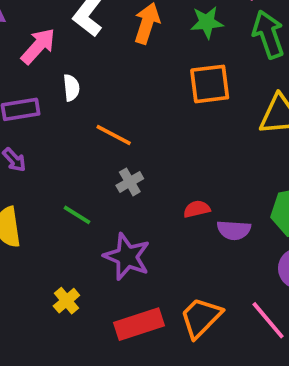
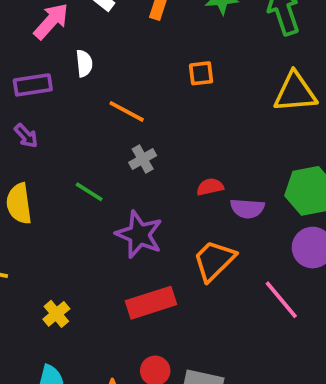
orange square: (210, 84) -> (201, 73), moved, size x0.6
yellow cross: (66, 301) -> (56, 314), moved
orange trapezoid: (201, 318) -> (214, 261), moved

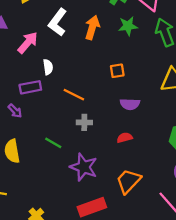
purple rectangle: (33, 85) -> (30, 87), moved
gray cross: (143, 159) -> (84, 122), turned 32
purple semicircle: (247, 208) -> (130, 104), moved

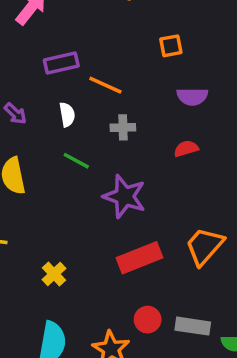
white semicircle: (48, 67) -> (67, 115), moved
purple rectangle: (30, 87) -> (61, 63), moved
orange trapezoid: (128, 181) -> (205, 246), moved

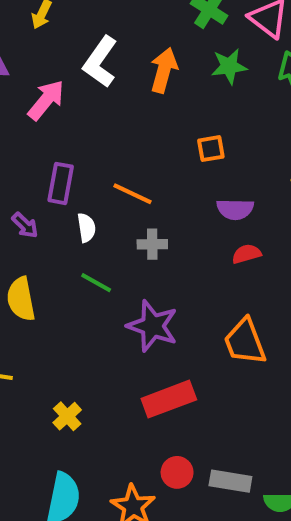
purple rectangle: (61, 63) -> (61, 183), moved, turned -68
red semicircle: (186, 149) -> (247, 254), moved
orange trapezoid: (205, 246) -> (245, 342), moved, turned -63

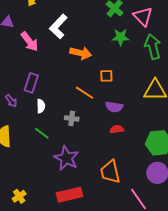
orange arrow: (164, 70) -> (81, 53), moved, turned 80
pink arrow: (46, 100) -> (30, 42), turned 95
orange line: (132, 194) -> (84, 93), moved

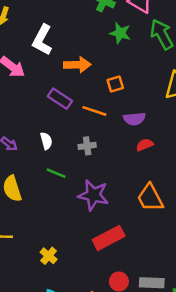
green star: (121, 37) -> (120, 33), turned 30
purple rectangle: (31, 83) -> (60, 99), moved, turned -60

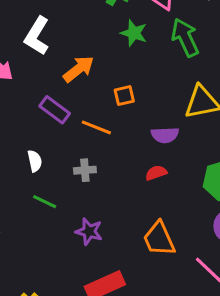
orange arrow: (77, 65) -> (79, 69), turned -40
purple semicircle: (134, 119) -> (165, 135), moved
purple star: (93, 195) -> (89, 231), size x0.7

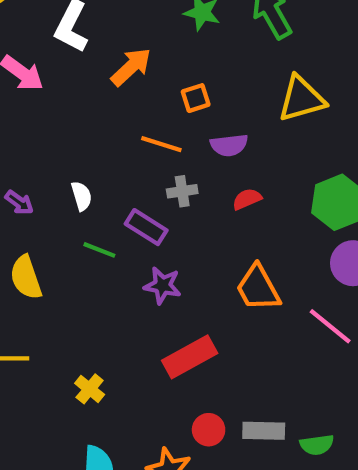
purple rectangle: (55, 110) -> (146, 227), moved
purple semicircle: (165, 135) -> (229, 145), moved
gray cross: (85, 170) -> (182, 191), moved

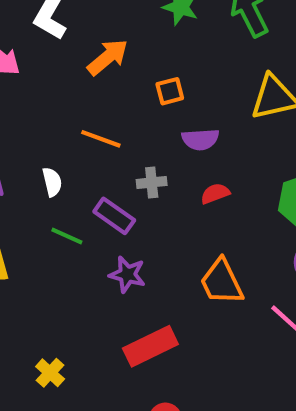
orange line: (161, 144) -> (101, 139), moved

